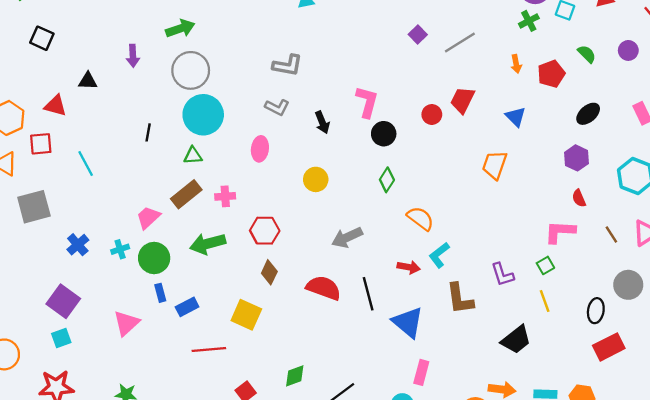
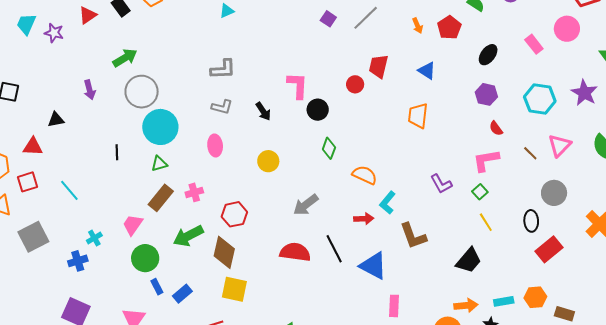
blue cross: (78, 245) -> (78, 261), turned 36
cyan cross: (120, 249) -> (94, 238), moved
brown diamond: (269, 272) -> (224, 252), moved, size x1.5
purple L-shape: (502, 275) -> (441, 184), moved

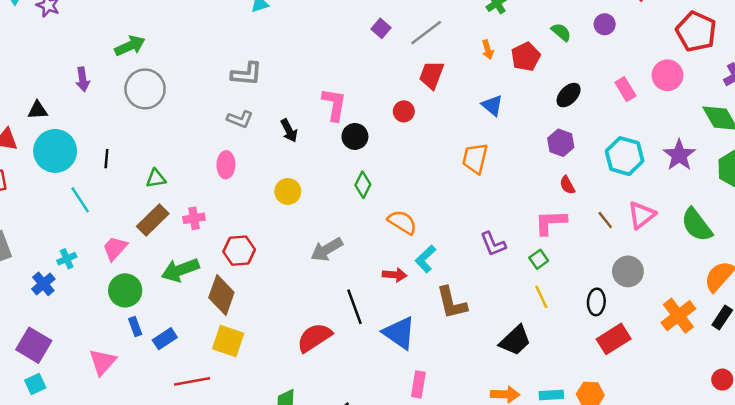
red trapezoid: (379, 66) -> (432, 75), moved
cyan circle: (160, 127) -> (55, 151), moved
cyan line: (69, 190) -> (80, 200), moved
red semicircle: (295, 252) -> (314, 338), moved, turned -48
blue cross: (78, 261) -> (43, 284), turned -30

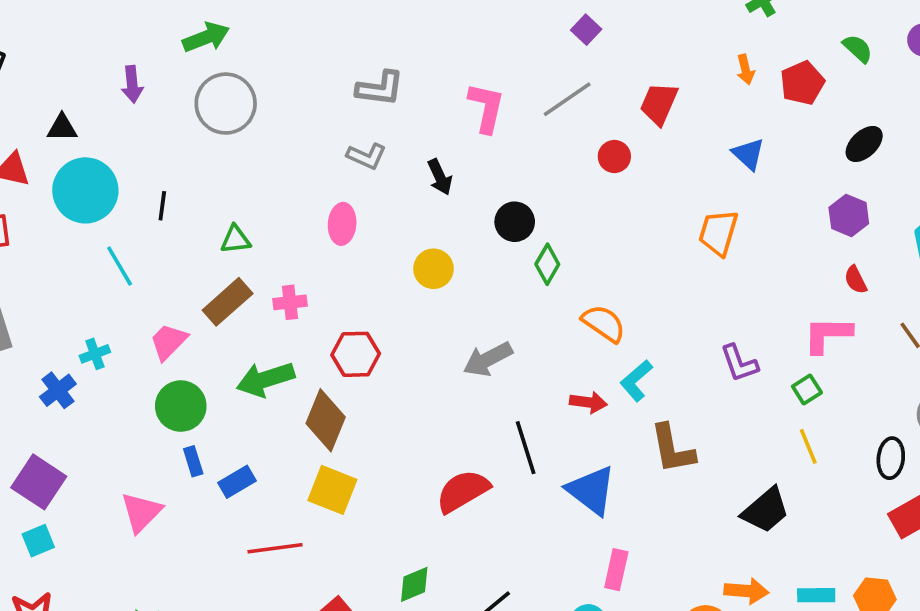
gray line: (426, 33) -> (567, 99), moved
pink L-shape: (334, 104) -> (486, 108), moved
black circle: (355, 136) -> (515, 222), moved

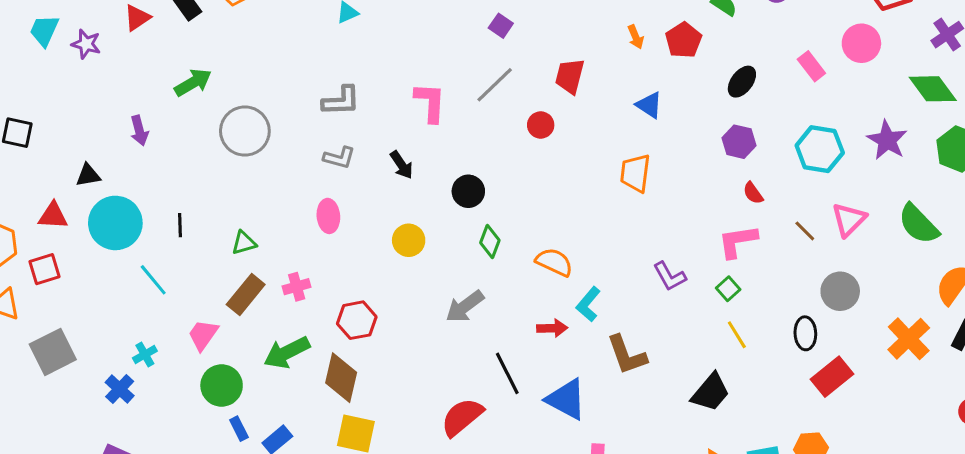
gray circle: (226, 104) -> (245, 131), moved
green diamond: (547, 264) -> (490, 241), moved

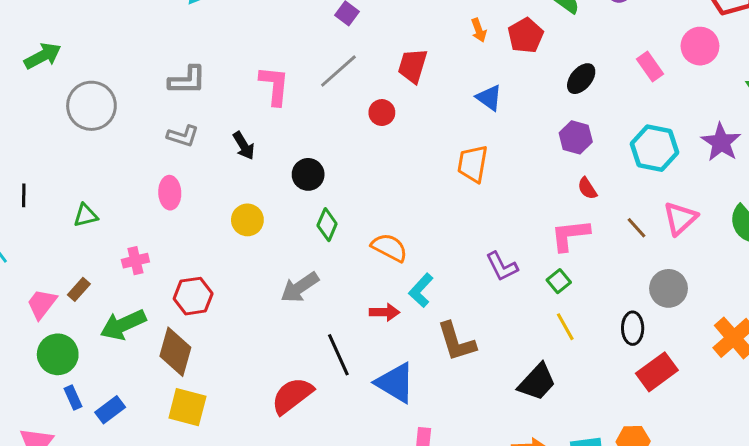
brown rectangle: (246, 295) -> (79, 289), moved, size x0.6

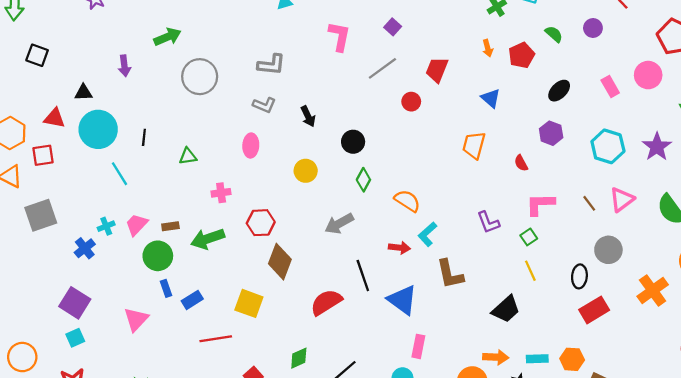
pink L-shape: (274, 86) -> (339, 36), moved
red semicircle: (587, 188) -> (521, 163), moved
brown rectangle: (79, 289) -> (170, 226), moved, turned 35
pink trapezoid: (42, 304) -> (137, 225), moved
brown diamond: (175, 352) -> (280, 262), moved

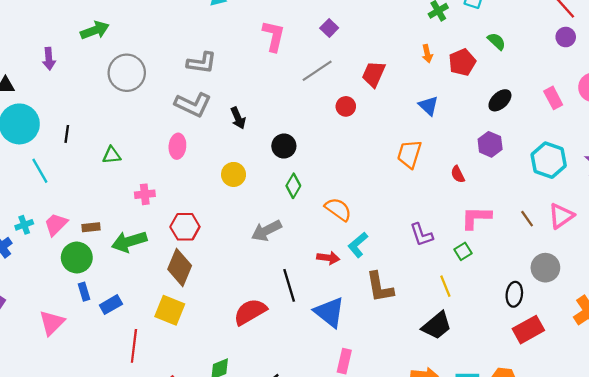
purple circle: (593, 28) -> (566, 37), moved
gray L-shape: (264, 105) -> (193, 105), size x1.5
brown diamond: (280, 262) -> (180, 267), moved
yellow line: (530, 271) -> (445, 286), moved
red line: (216, 339) -> (134, 346), turned -76

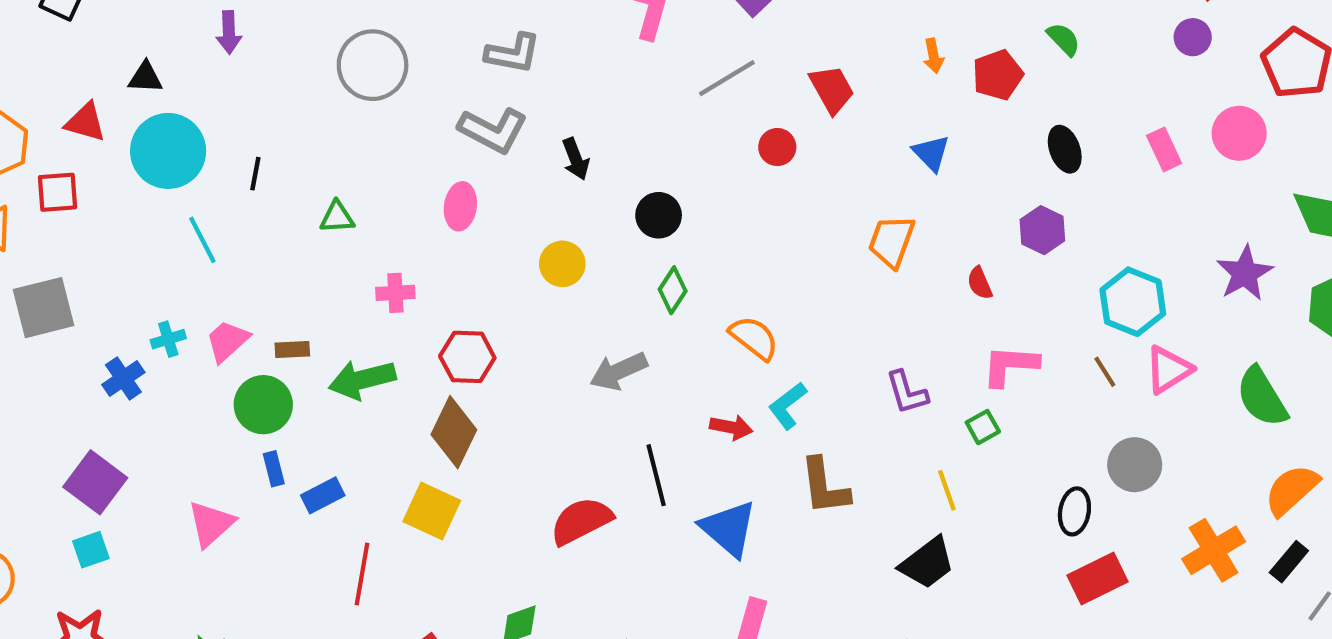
red trapezoid: (374, 74) -> (832, 89), turned 124
black ellipse: (500, 100) -> (1065, 149), turned -70
cyan hexagon: (549, 160) -> (1133, 302), moved

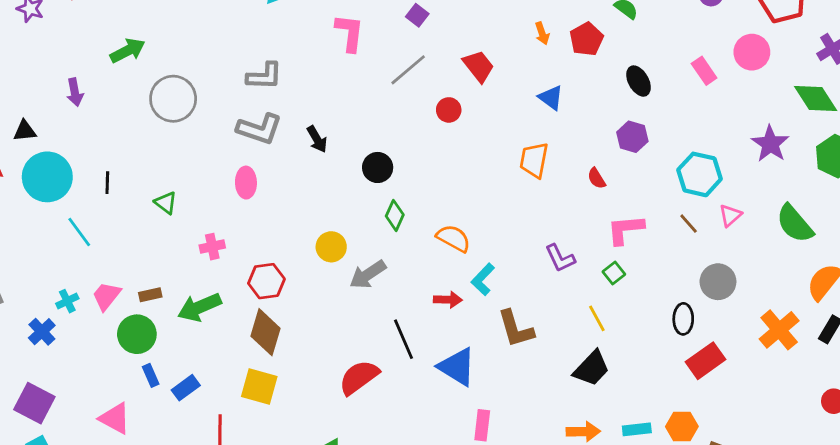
green triangle: (337, 217) -> (166, 203), turned 50
yellow circle: (562, 264) -> (331, 247), moved
pink triangle: (1168, 370) -> (730, 215), size x0.7
pink triangle: (211, 524) -> (115, 418), turned -40

